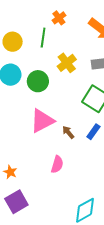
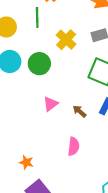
pink triangle: (42, 121) -> (51, 104), size x0.6

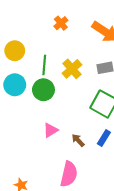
green line: (37, 17) -> (44, 65), moved
pink semicircle: (74, 146) -> (69, 174), size x1.4

